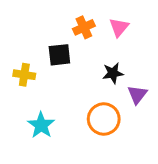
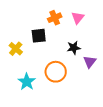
yellow cross: (24, 75) -> (16, 49), turned 32
orange circle: (104, 119) -> (56, 72), moved

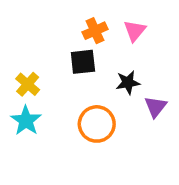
black square: (39, 36) -> (83, 62), moved
cyan star: (27, 82) -> (26, 121), moved

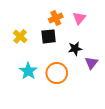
yellow cross: (28, 84) -> (20, 36), moved
cyan star: (26, 121) -> (28, 71), moved

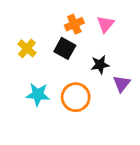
black square: (49, 36) -> (65, 48), turned 35
cyan star: (28, 71) -> (38, 94), turned -30

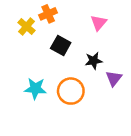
orange cross: (74, 24) -> (48, 14), moved
yellow cross: (27, 48) -> (27, 27), moved

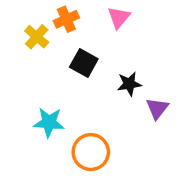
pink triangle: (99, 23) -> (119, 17), moved
orange circle: (71, 91) -> (91, 152), moved

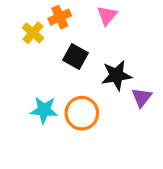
black star: (129, 84) -> (116, 75), size x1.4
orange circle: (91, 152) -> (82, 113), moved

